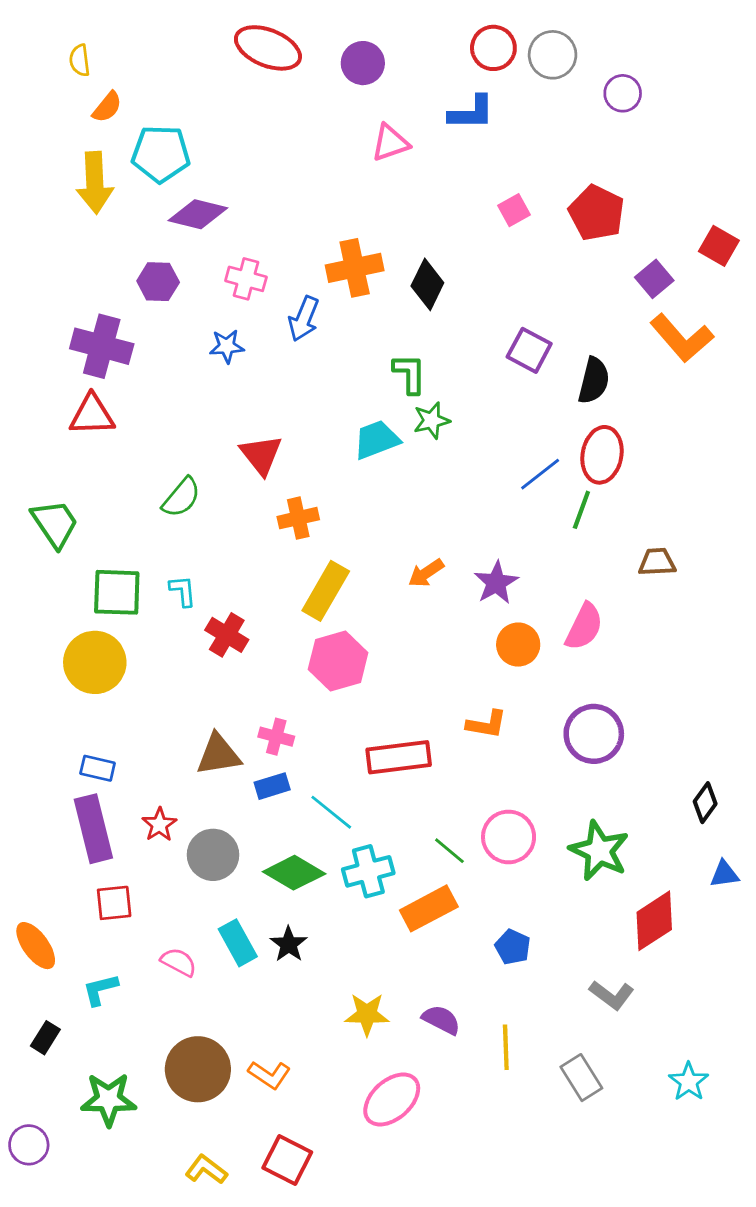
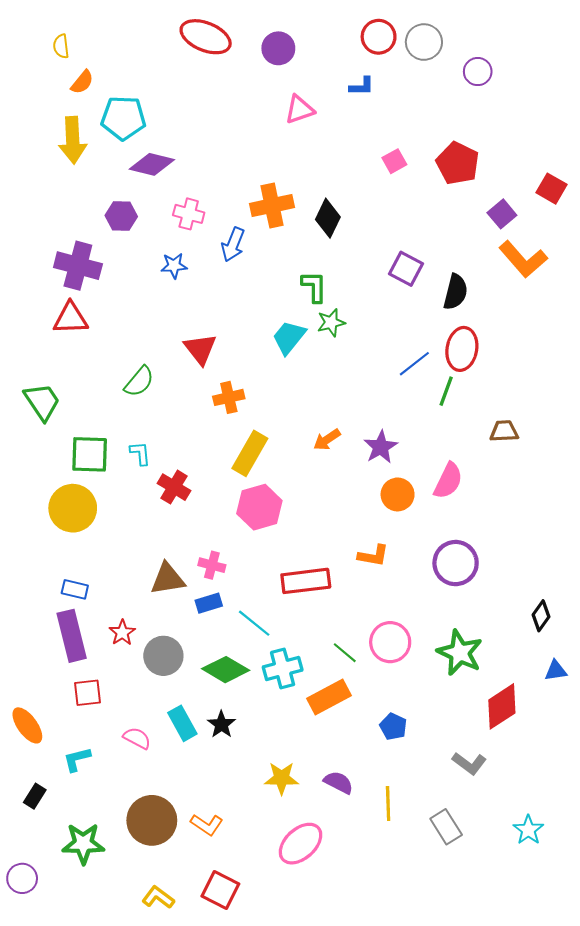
blue L-shape: (471, 113) -> (362, 86), size x0.7
cyan trapezoid: (377, 440) -> (289, 337), turned -30

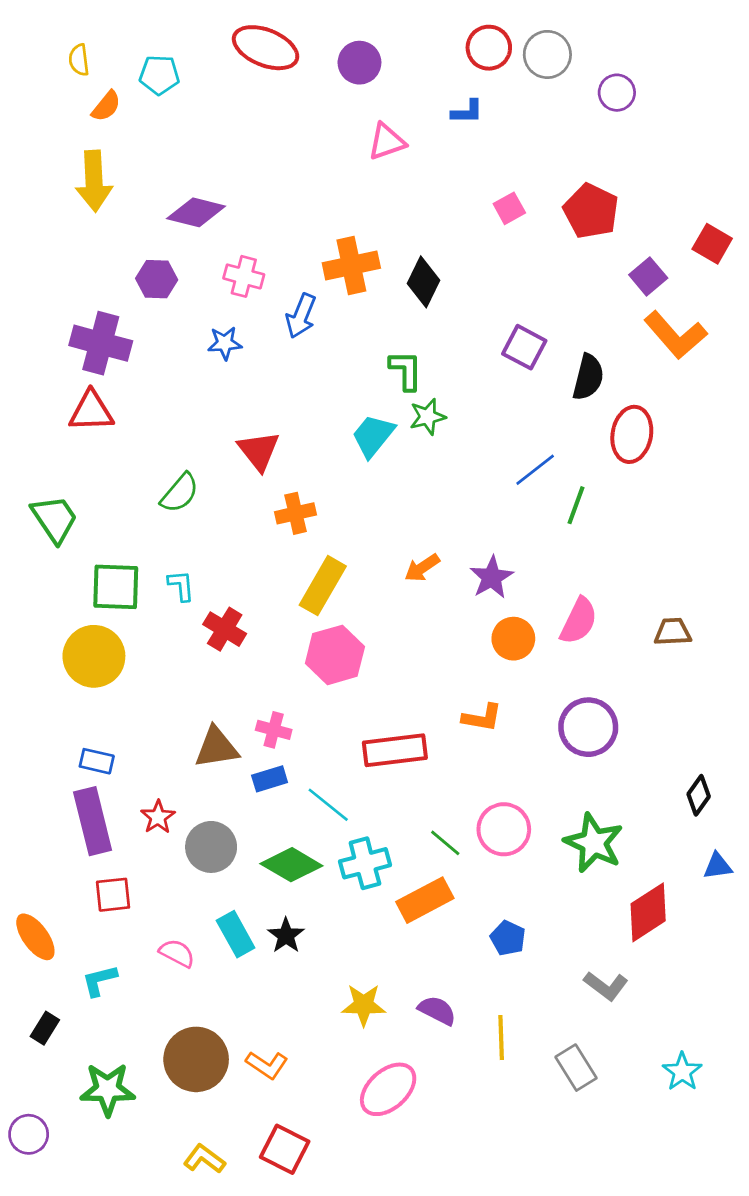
cyan pentagon: (123, 118) -> (159, 75), moved, size x0.7
red ellipse: (462, 349) -> (632, 434), moved
brown trapezoid: (504, 431) -> (673, 632), moved

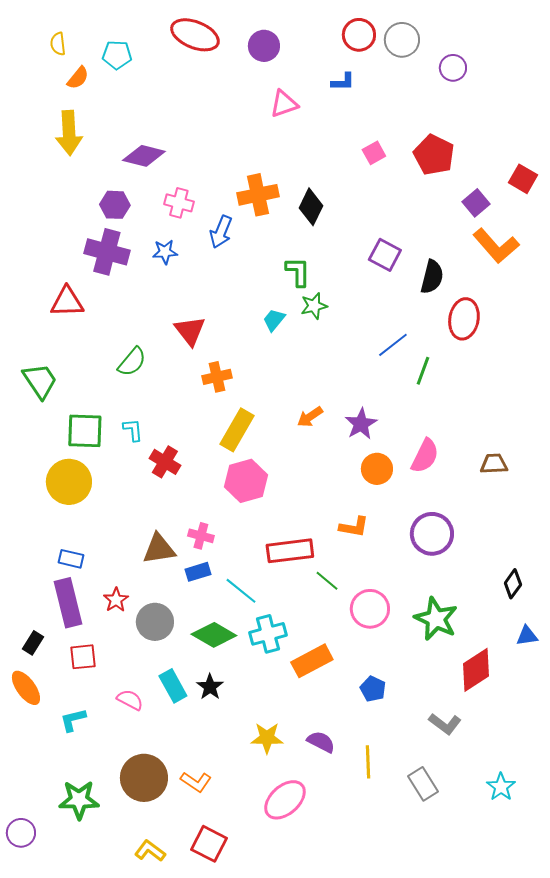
purple cross: (101, 343) -> (107, 252), moved
cyan trapezoid: (373, 436) -> (274, 320), size x0.7
green line: (445, 843) -> (327, 581), moved
black rectangle: (45, 1028) -> (33, 643), moved

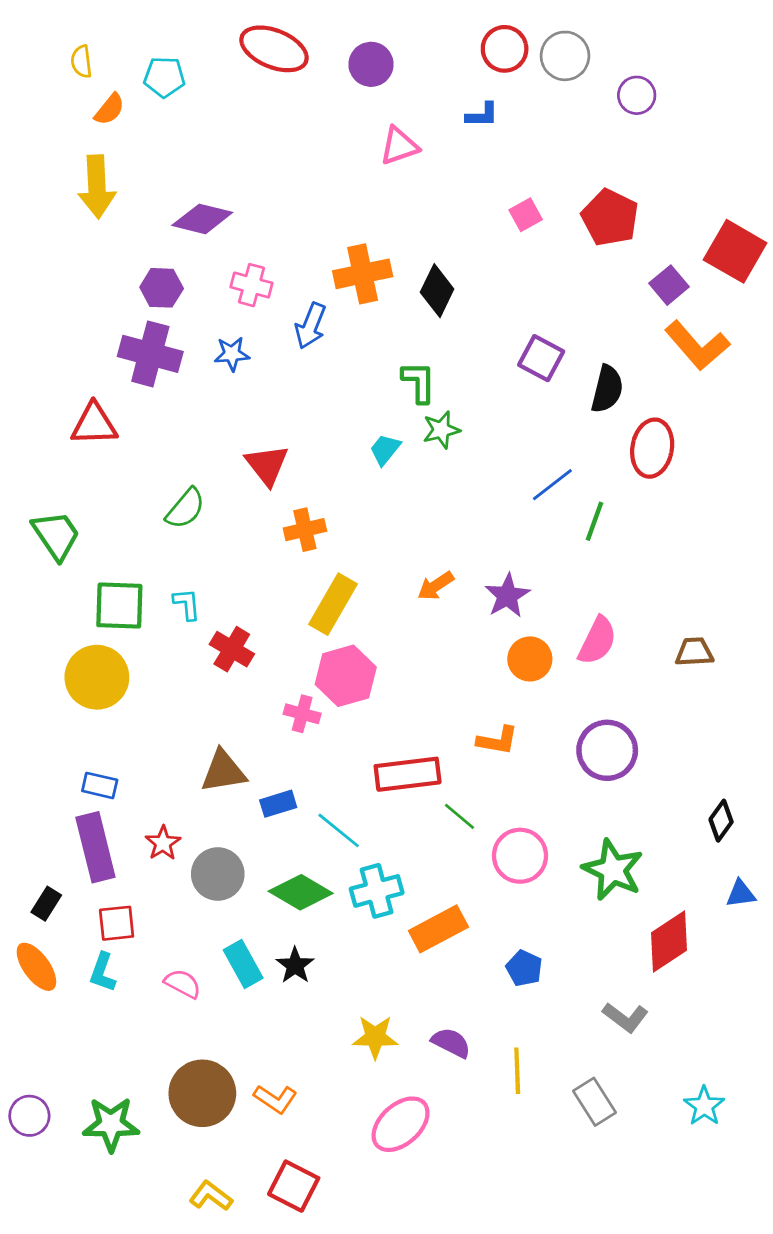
red square: (523, 179) -> (735, 251), size x1.5
pink cross: (201, 536) -> (302, 714), moved
cyan L-shape: (73, 720) -> (103, 972), moved, turned -56
purple circle: (21, 833) -> (29, 1116), moved

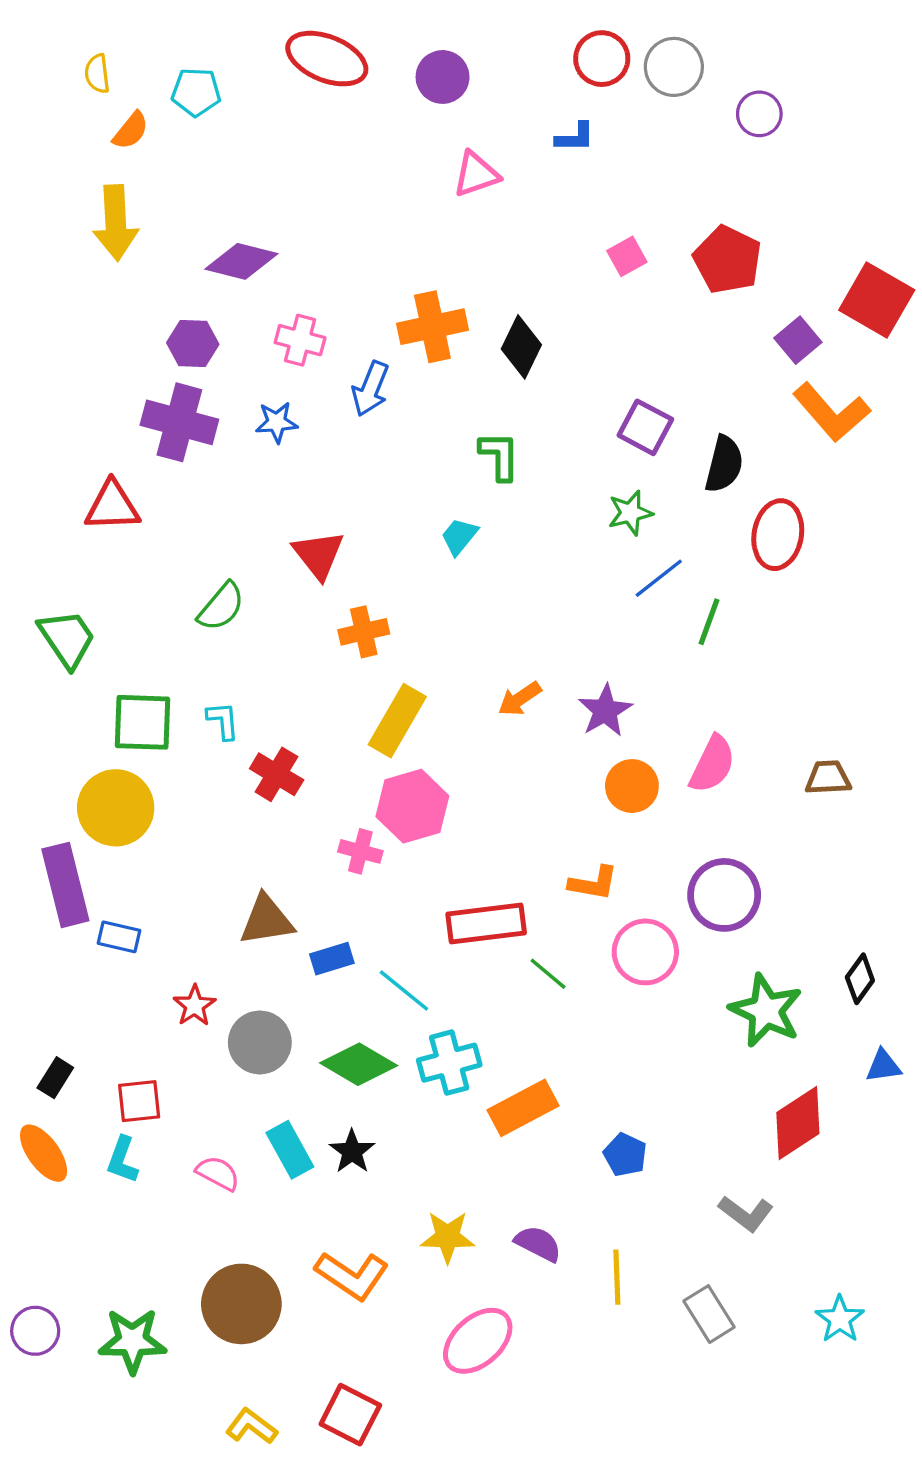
green star: (441, 430) -> (630, 513), moved
purple rectangle: (95, 847) -> (65, 885), moved
pink circle: (520, 856) -> (645, 952), moved
green star: (613, 870) -> (766, 1011), moved
orange L-shape: (275, 1099) -> (352, 1275), moved, size x1.4

